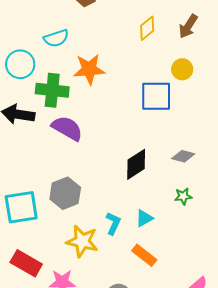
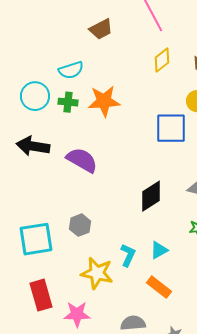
green cross: (52, 90) -> (68, 102), moved, size x0.6
gray hexagon: (65, 193) -> (80, 225), size x0.7
red rectangle: (26, 263) -> (41, 295), turned 44

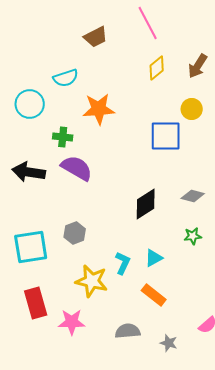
green cross: (68, 102) -> (63, 137), moved
black arrow: (33, 146) -> (29, 172), moved

